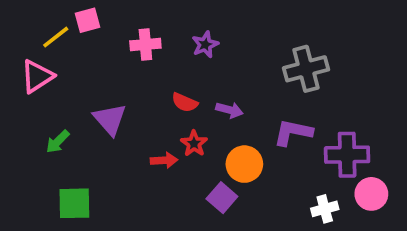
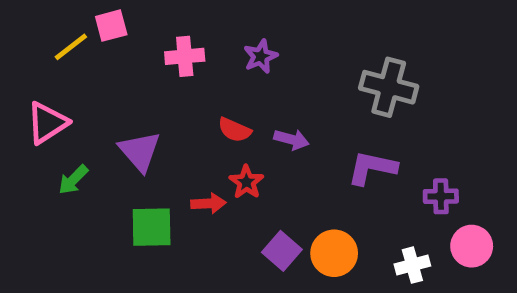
gray cross: (306, 69) -> (389, 87), turned 30
pink triangle: (37, 76) -> (47, 123), moved
purple cross: (347, 155) -> (441, 196), size x0.6
orange circle: (244, 164) -> (334, 253), moved
green square: (74, 203) -> (152, 227), moved

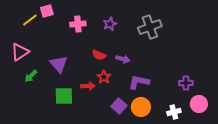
gray cross: (389, 87) -> (150, 27), moved, turned -35
purple L-shape: (372, 168) -> (139, 82), moved

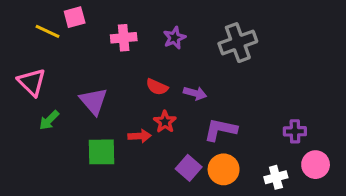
yellow line: (30, 20) -> (48, 31), turned 63
pink triangle: (20, 52) -> (32, 82), turned -42

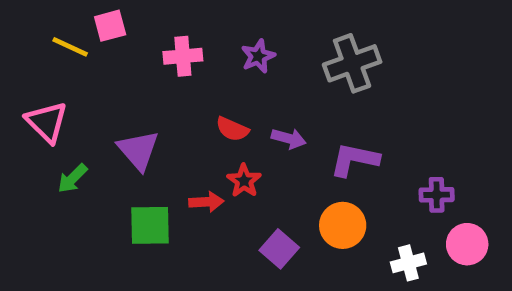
purple L-shape: (220, 130) -> (354, 160), moved
orange circle: (224, 169) -> (343, 225), moved

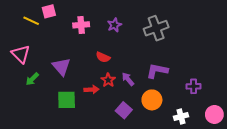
purple arrow: (289, 138) -> (128, 79), moved, turned -144
pink circle: (467, 244) -> (214, 114), moved

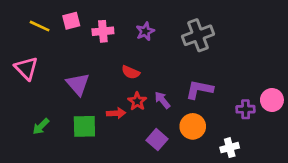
pink square: (49, 11) -> (71, 21), moved
green arrow: (32, 79) -> (41, 126), moved
pink circle: (214, 114) -> (272, 100), moved

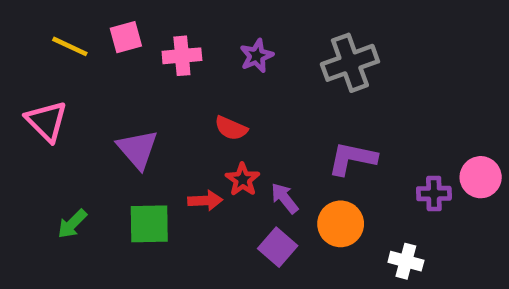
purple arrow: (162, 100) -> (285, 198), moved
white cross: (230, 148) -> (406, 261), turned 30

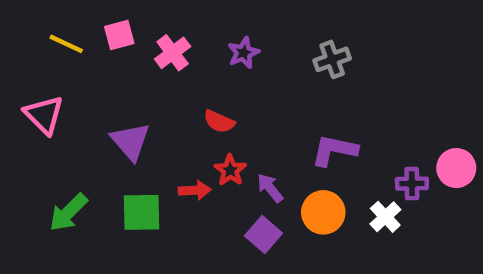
pink cross: (182, 56) -> (173, 53), turned -32
gray cross: (350, 63) -> (332, 59), size x0.7
green arrow: (72, 224) -> (68, 212), size x1.4
white cross: (406, 261) -> (385, 217), moved, turned 32

